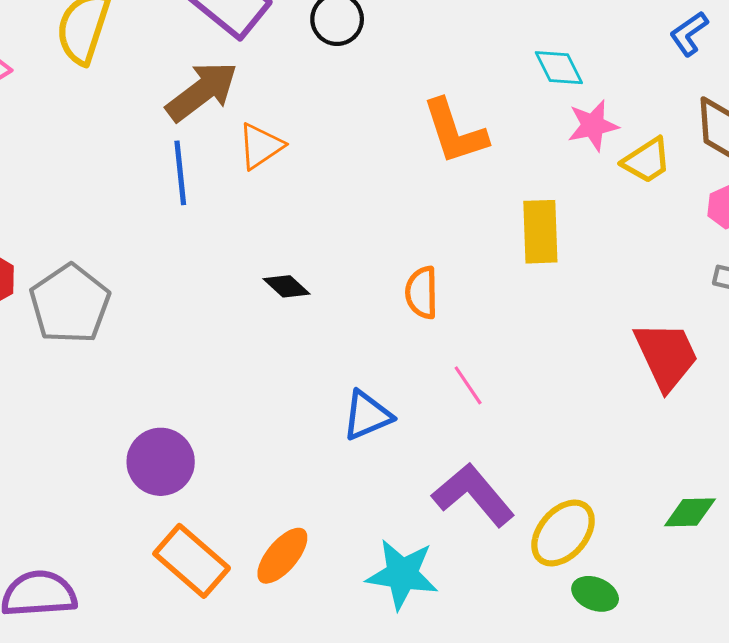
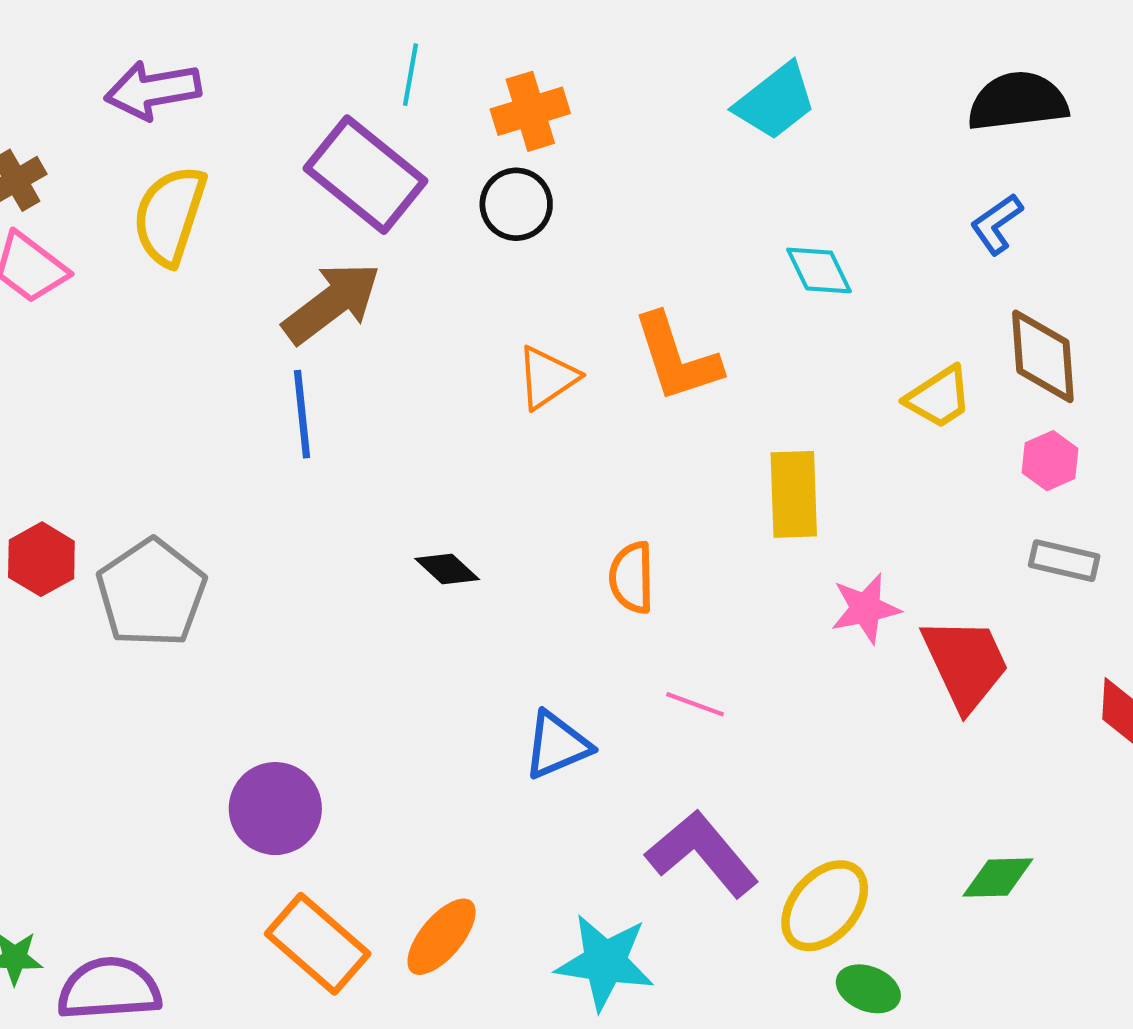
pink star: (593, 125) -> (866, 609), moved
orange triangle: (261, 146) -> (547, 377), moved
pink line: (468, 385) -> (695, 704), turned -36

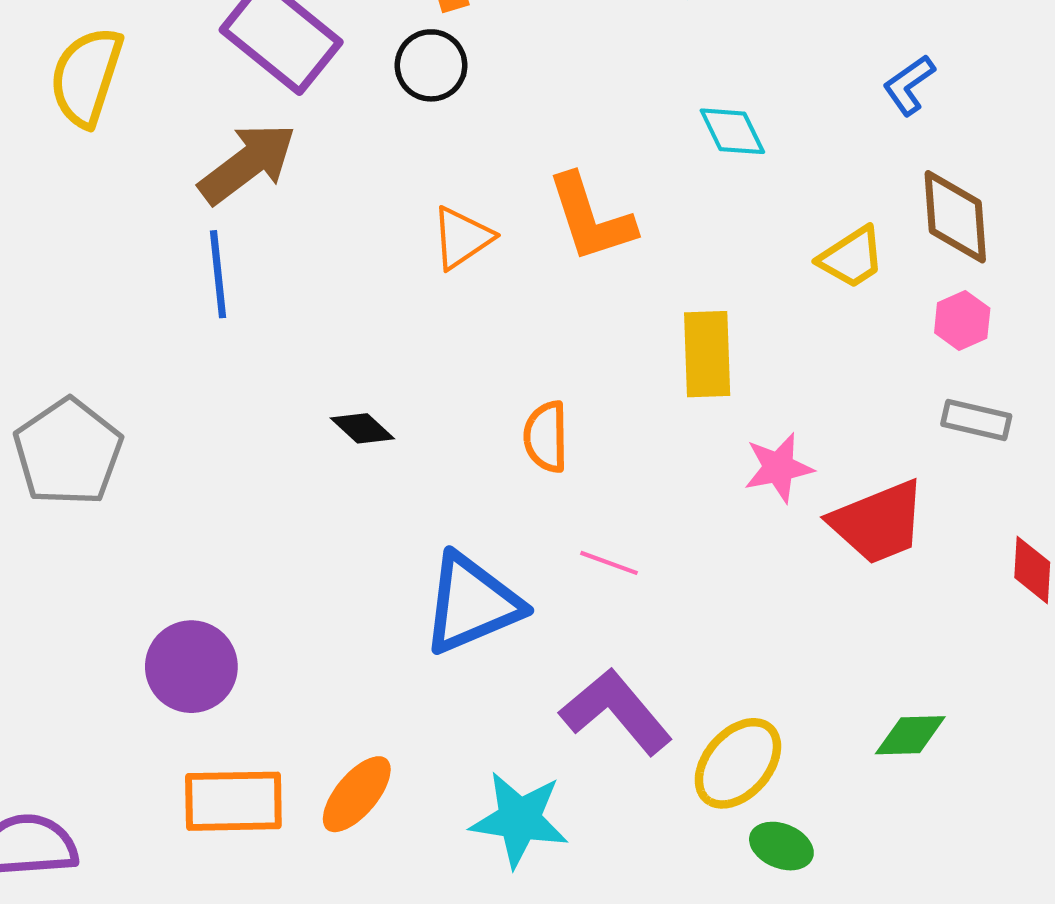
red trapezoid: (966, 663) -> (878, 522), turned 93
blue triangle: (557, 745) -> (472, 604), size x1.5
orange rectangle: (318, 944) -> (233, 801), turned -42

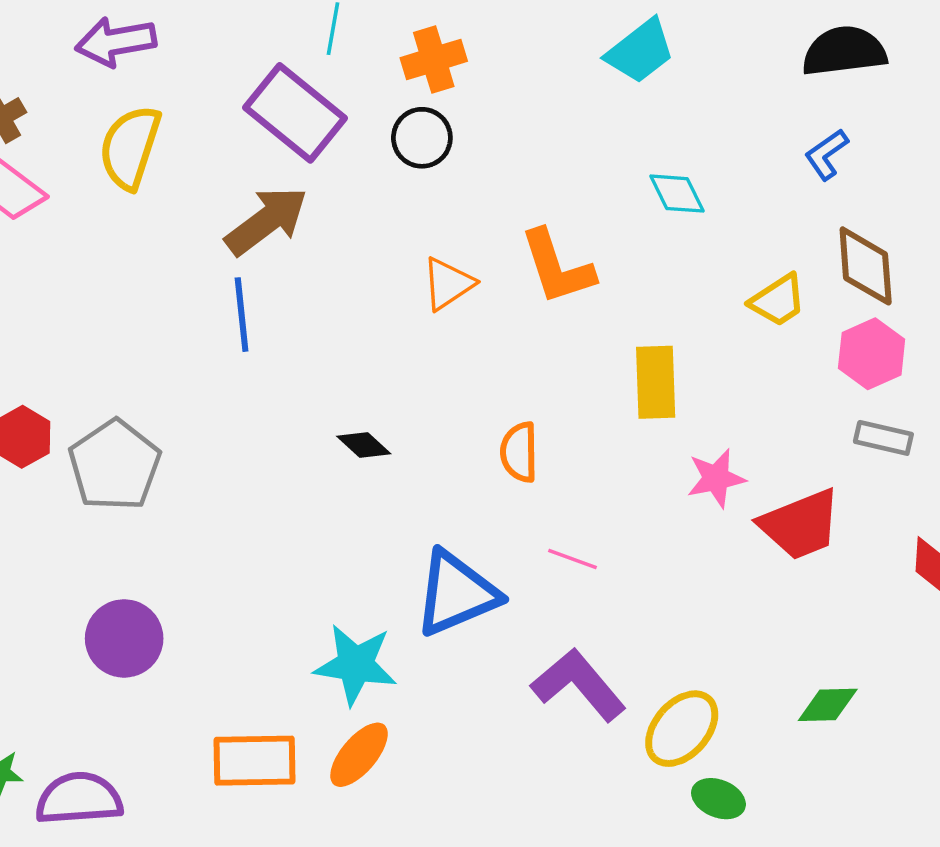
pink hexagon: (962, 320) -> (872, 354), size x1.4
purple circle: (191, 667) -> (124, 638), moved
cyan star: (519, 819) -> (355, 665), moved

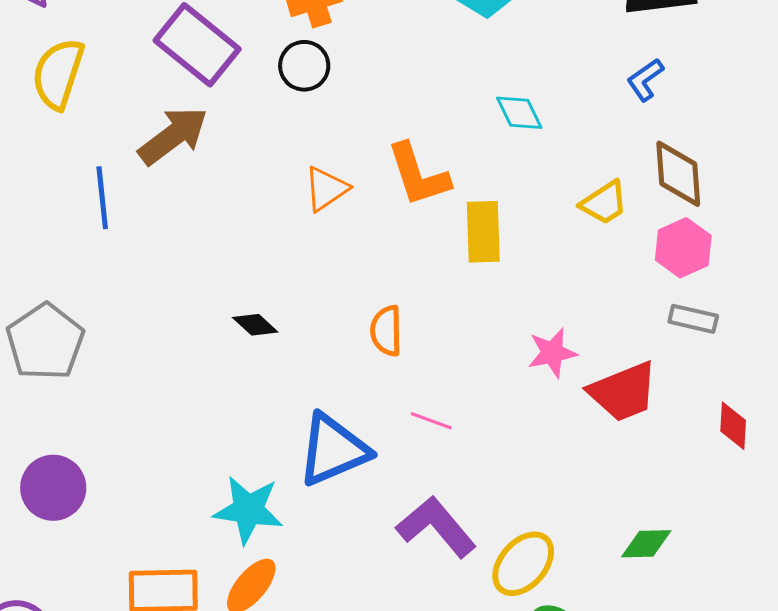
blue line: (242, 315) -> (102, 198), moved
yellow rectangle: (656, 382) -> (483, 232), moved

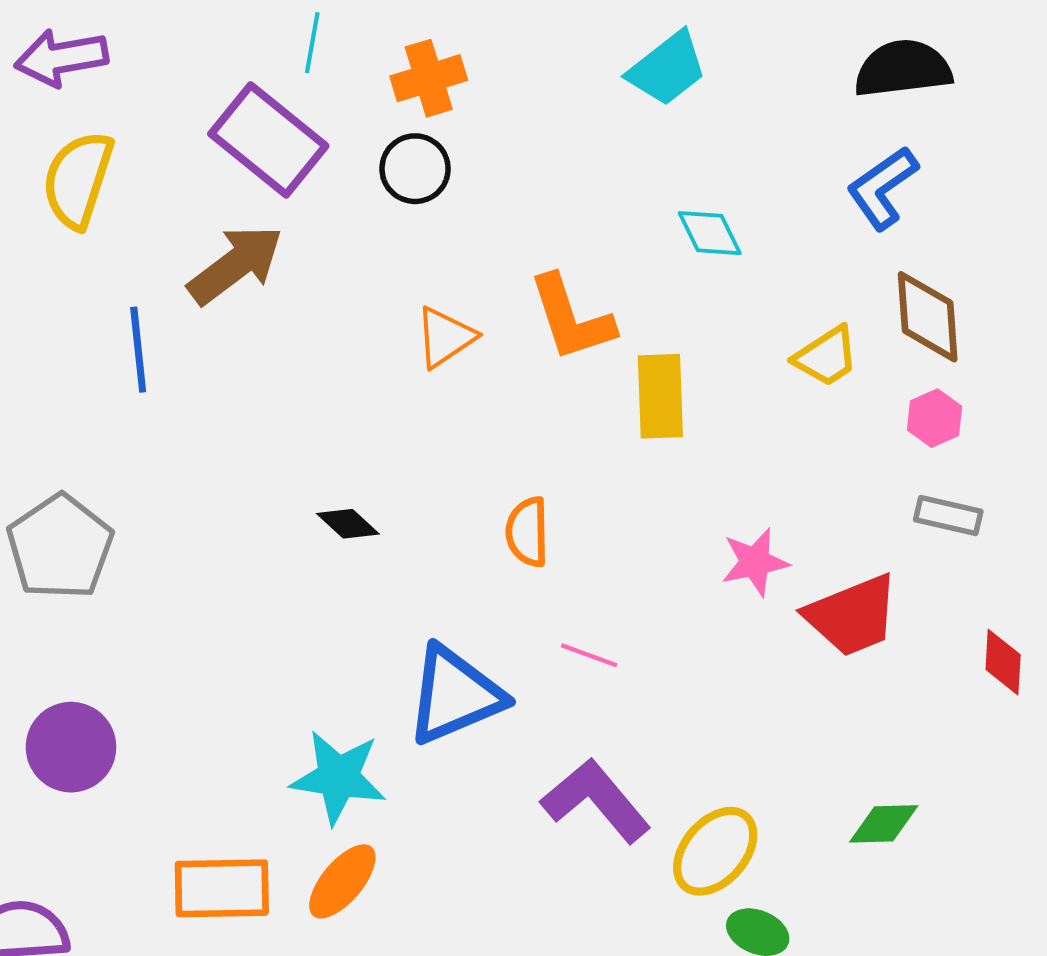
blue L-shape: (645, 80) -> (882, 188), size x1.4
pink hexagon: (683, 248) -> (934, 418), size x0.7

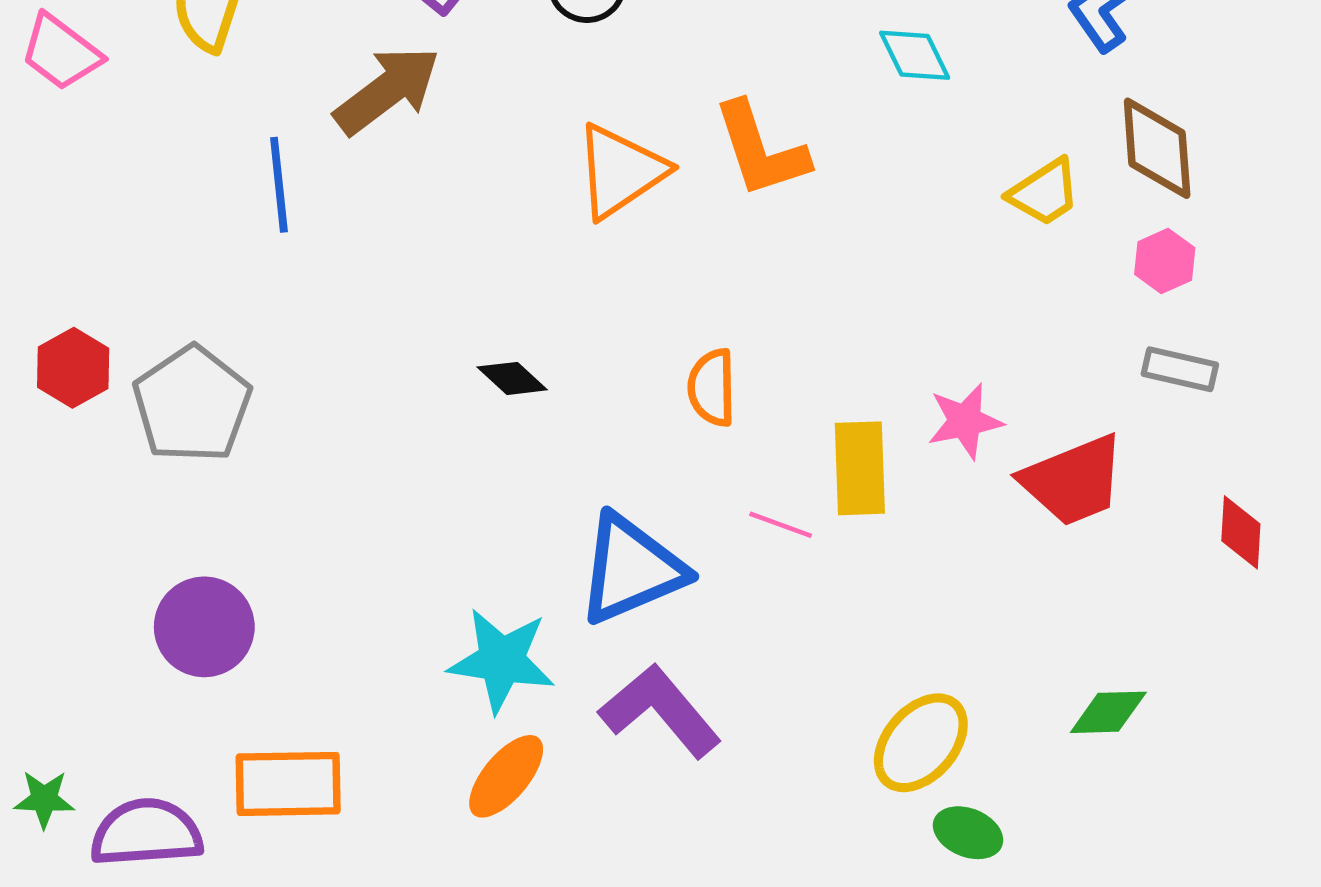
orange triangle: (445, 337) -> (620, 171), size x1.4
yellow rectangle: (660, 396) -> (860, 468), moved
purple L-shape: (596, 801) -> (660, 711), moved
orange rectangle: (222, 888) -> (288, 784), moved

